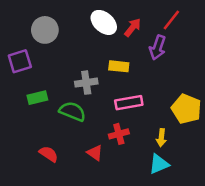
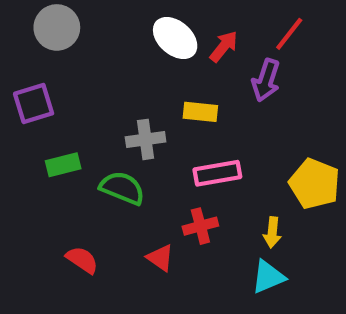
gray circle: (45, 30) -> (57, 27), moved

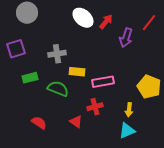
red line: (289, 34) -> (149, 23), moved
yellow rectangle: (200, 112) -> (77, 72), moved
gray cross: (146, 139) -> (57, 54), moved

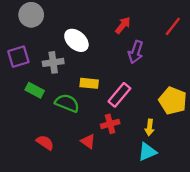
white ellipse: (83, 18) -> (76, 40), moved
purple arrow: (126, 38) -> (136, 52), moved
gray cross: (57, 54) -> (53, 62), moved
green rectangle: (30, 78) -> (35, 90), turned 42
pink rectangle: (103, 82) -> (119, 95), turned -40

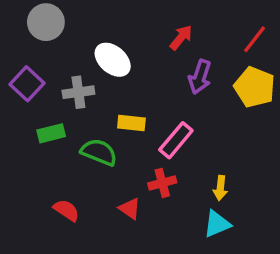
purple square: (18, 57) -> (27, 84), turned -30
green rectangle: (35, 90) -> (51, 133), turned -42
yellow pentagon: (173, 101) -> (255, 87), moved

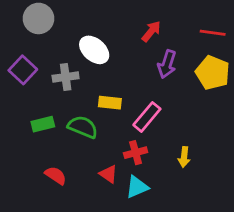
red line: (255, 39) -> (213, 33), turned 60
green rectangle: (51, 133) -> (43, 124), moved
cyan triangle: (217, 224) -> (137, 187), moved

